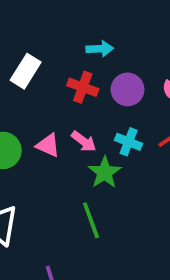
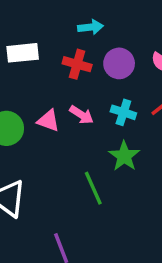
white rectangle: (26, 71) -> (23, 53), turned 56
green star: (105, 172) -> (124, 156), moved

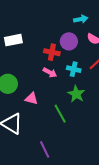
cyan arrow: (90, 27) -> (81, 19), moved
red cross: (77, 64) -> (52, 52), moved
pink triangle: (48, 121) -> (31, 99), moved

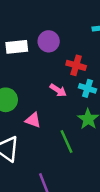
purple circle: (69, 41) -> (49, 41), moved
red cross: (52, 52) -> (76, 65), moved

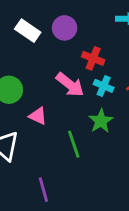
white rectangle: (17, 47) -> (28, 31), turned 35
pink arrow: (58, 90) -> (70, 85), size x1.5

